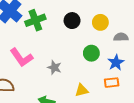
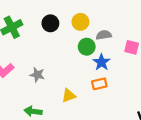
green circle: (91, 53) -> (87, 47), moved

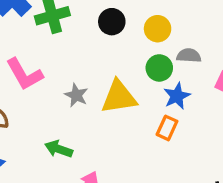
orange rectangle: (99, 84) -> (167, 128), turned -64
yellow triangle: (69, 96) -> (119, 97), moved, size x1.6

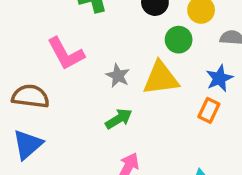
green circle: (159, 68) -> (179, 40), moved
green arrow: (59, 149) -> (119, 119), moved, turned 128

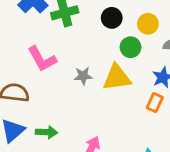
gray star: (118, 76) -> (83, 76), turned -30
green arrow: (119, 119) -> (46, 132), moved, turned 35

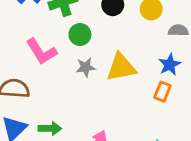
green circle: (131, 47) -> (80, 35), moved

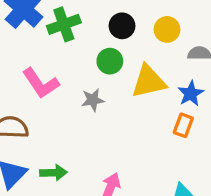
green circle: (80, 35) -> (110, 61), moved
yellow triangle: (121, 67) -> (149, 82), moved

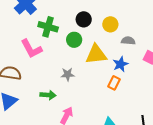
green cross: (64, 24) -> (48, 27), moved, turned 30
gray star: (93, 100) -> (68, 74), moved
green arrow: (53, 173) -> (48, 95), moved

